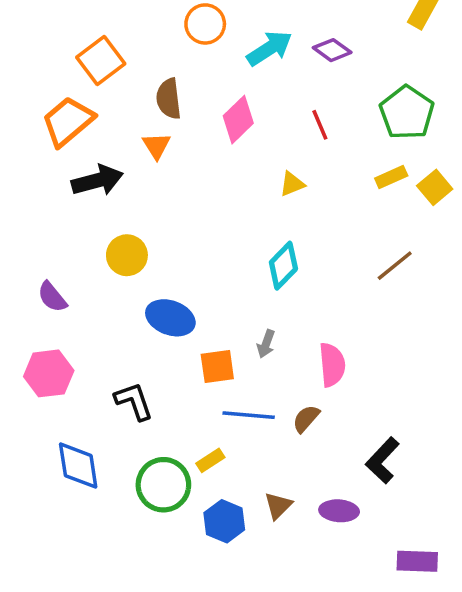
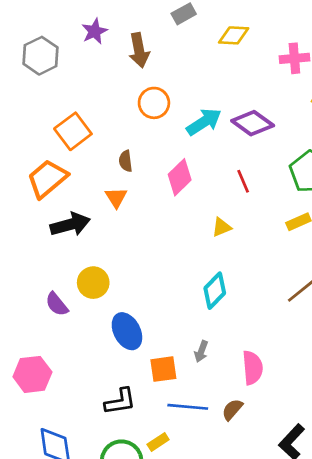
purple diamond: (332, 50) -> (253, 123), size x1.4
brown semicircle: (169, 99) -> (126, 161), size x0.7
purple semicircle: (52, 297) -> (57, 304), moved
blue ellipse: (170, 318) -> (127, 331), turned 42
black L-shape: (134, 401) -> (120, 401), moved, turned 100

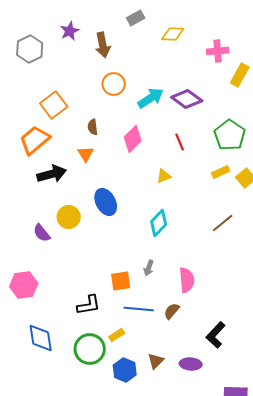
blue ellipse: (127, 331) -> (106, 202), moved

